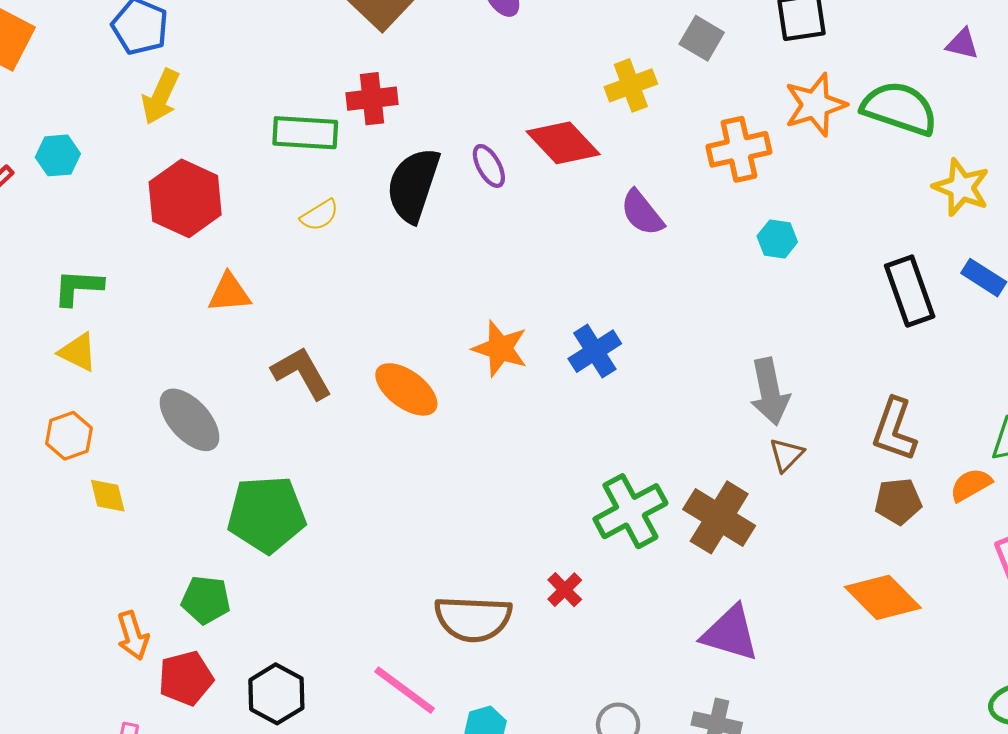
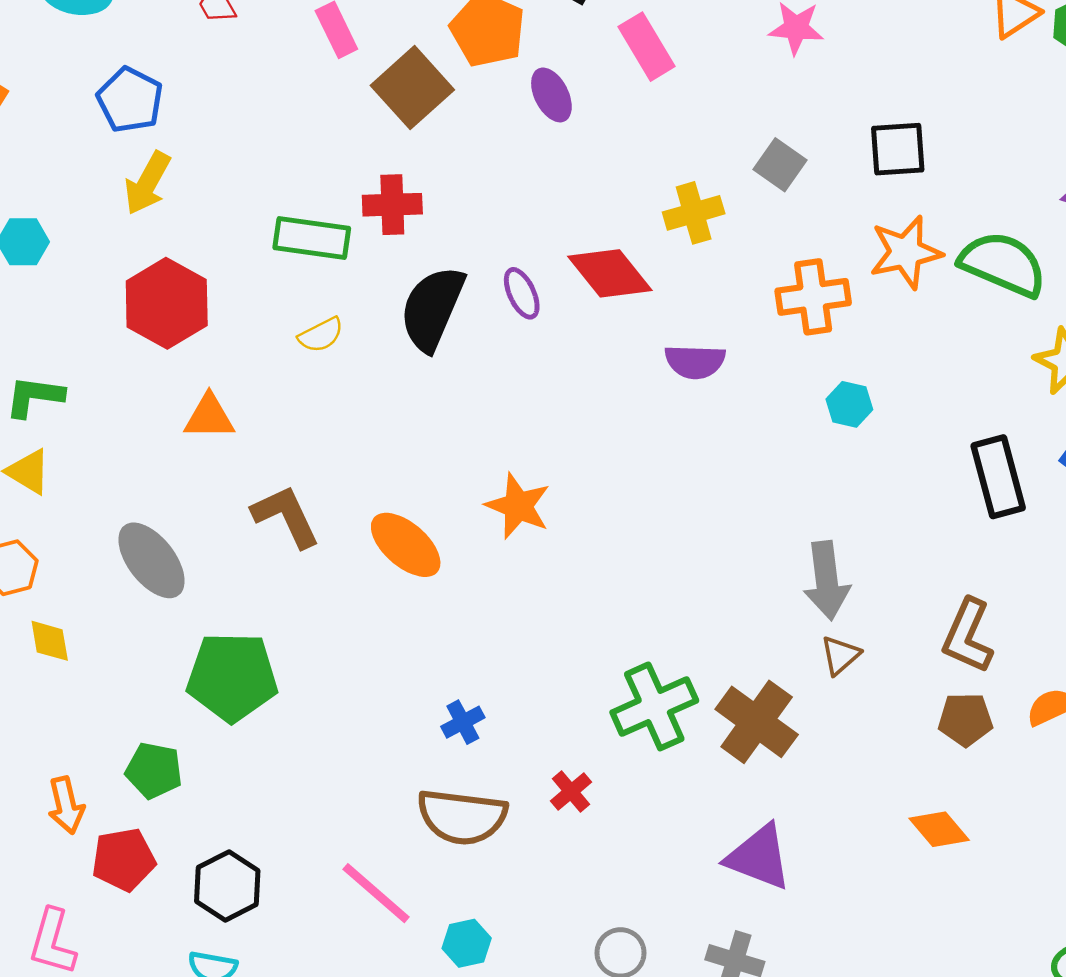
purple semicircle: (642, 213) -> (695, 362), turned -54
blue cross: (595, 351) -> (463, 722), moved, size x0.7
orange diamond: (883, 597) -> (939, 829), size x0.7

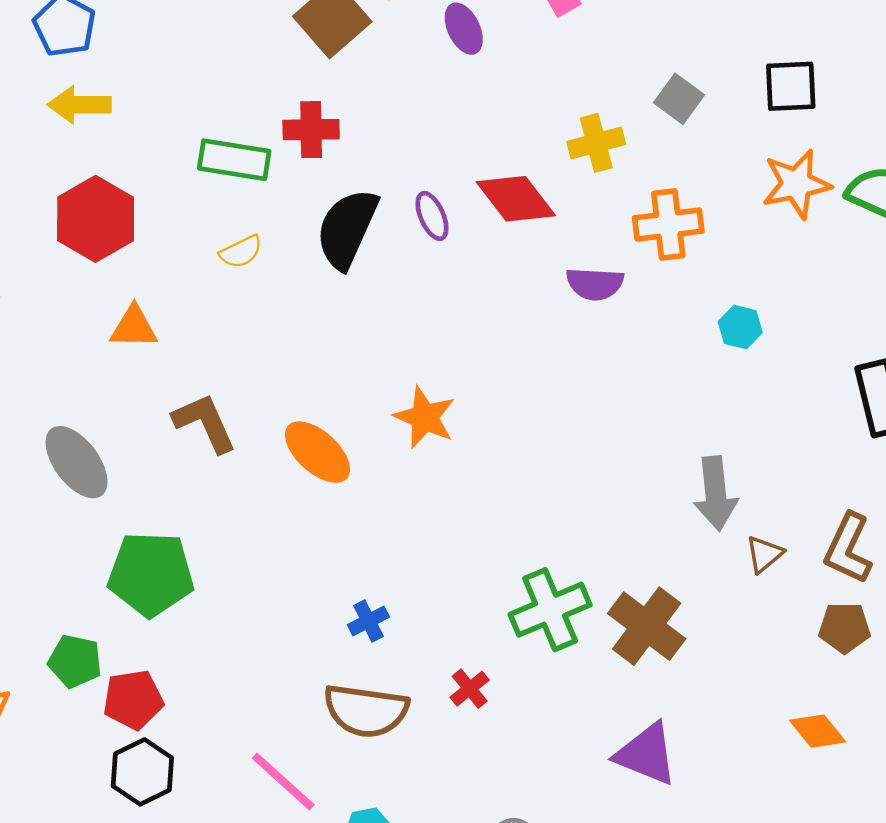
yellow arrow: (147, 183) -> (79, 105), turned 60
orange cross: (813, 297) -> (668, 225), moved
brown triangle: (840, 655) -> (764, 554), moved
red pentagon: (124, 860) -> (133, 700), moved

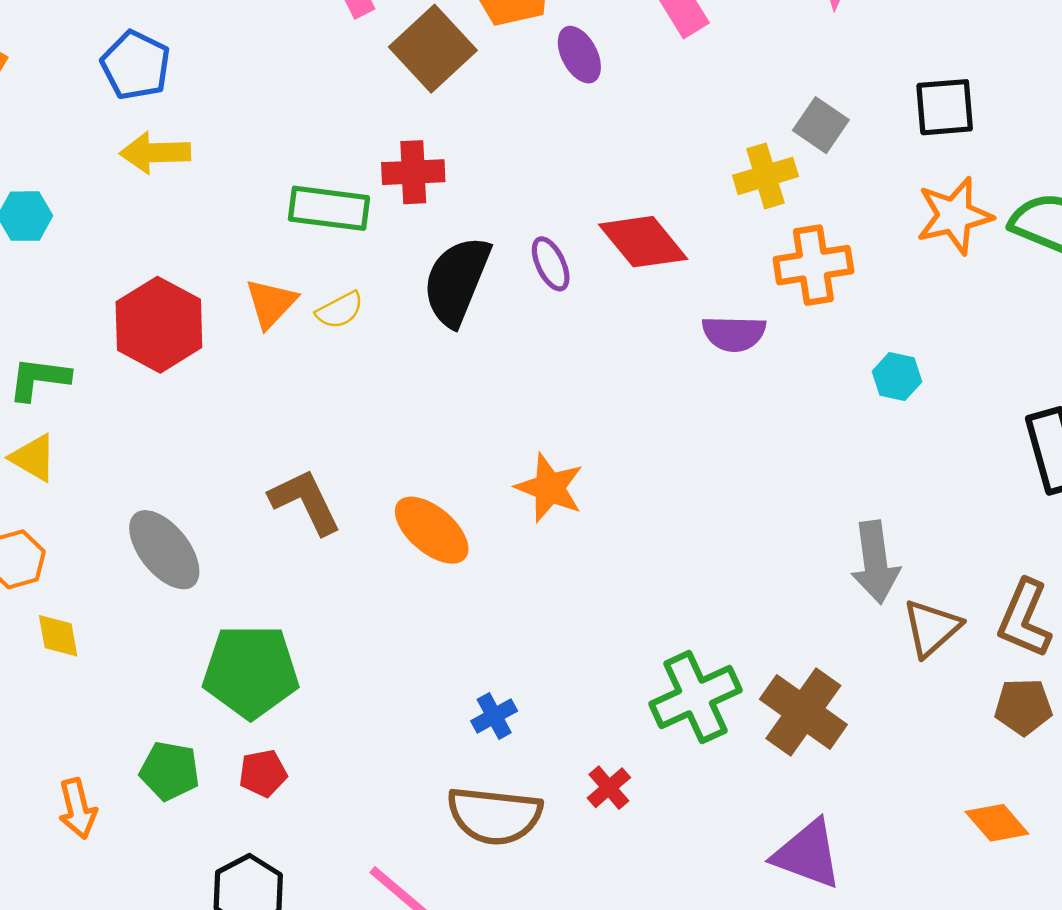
yellow cross: (596, 143) -> (765, 176), moved
red hexagon: (96, 219) -> (159, 325), moved
orange triangle: (134, 327) -> (271, 303), moved, turned -46
brown triangle: (764, 554) -> (932, 628), size x1.4
red pentagon: (133, 700) -> (263, 773), moved, size x0.7

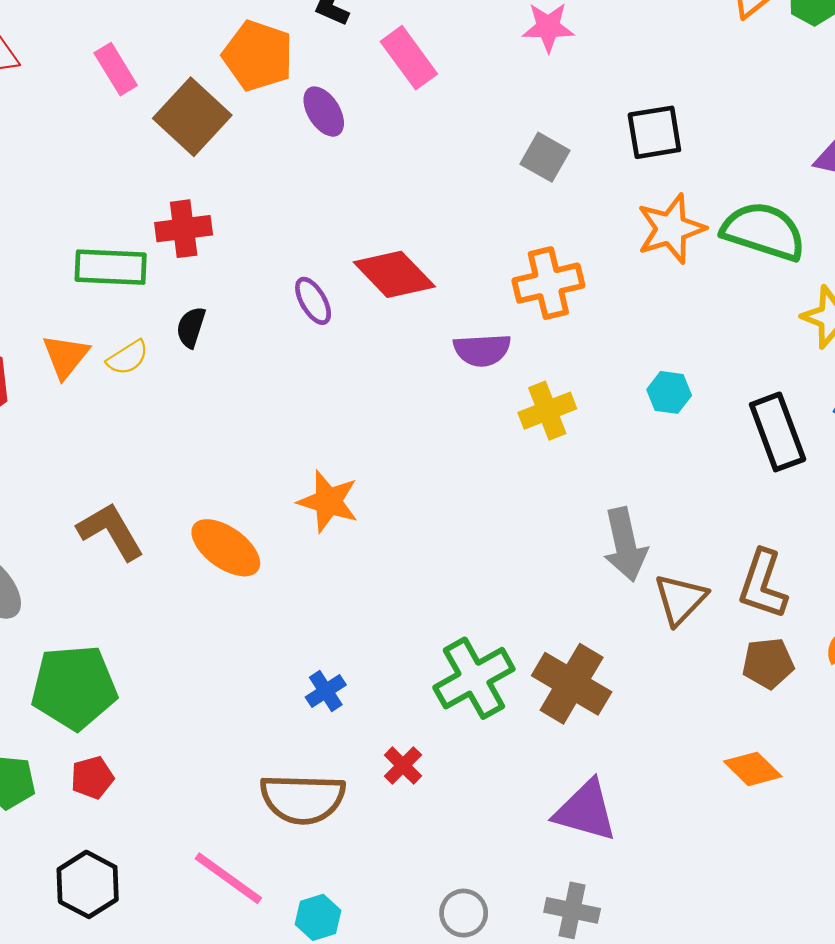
yellow cross: (765, 176) -> (547, 411), moved
black semicircle: (457, 281) -> (191, 327), moved, size x0.5
cyan hexagon: (897, 377) -> (669, 392), moved
blue cross: (494, 716) -> (326, 691), moved

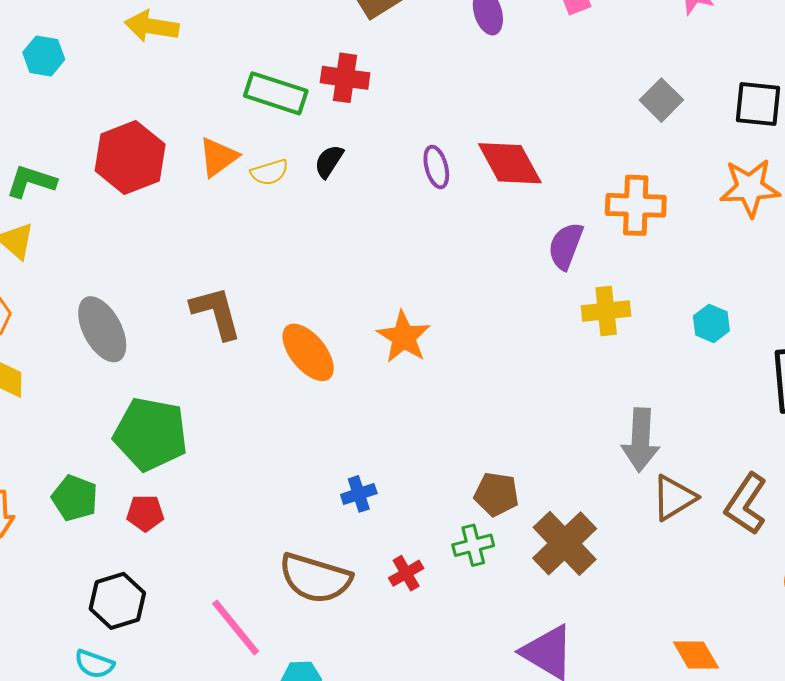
purple semicircle: (482, 350) -> (566, 246), turned 99
brown pentagon: (768, 663) -> (496, 494), moved
green cross: (474, 678) -> (473, 545), moved, size x0.6

